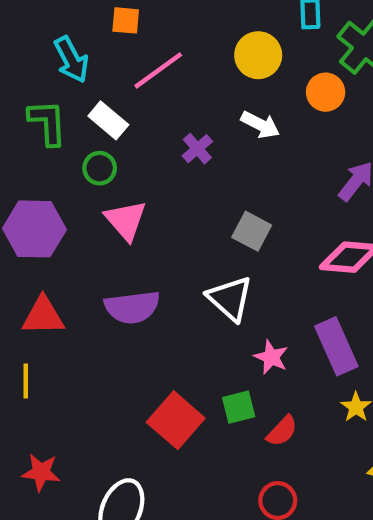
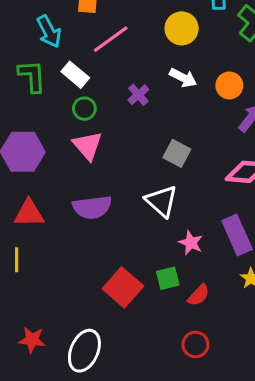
orange circle: (326, 92) -> (229, 85), moved
green circle: (100, 168) -> (84, 109), moved
red star: (41, 472) -> (32, 340), moved

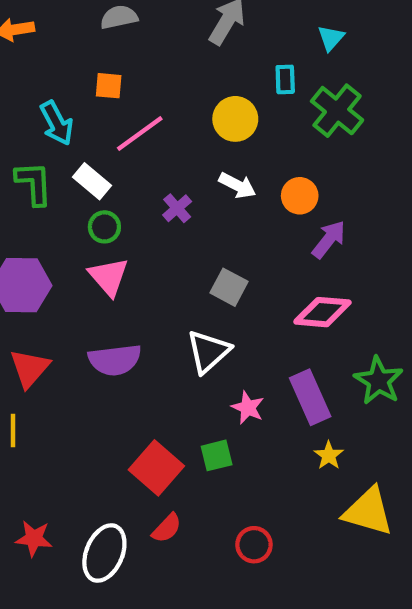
white triangle: (162, 201) -> (208, 352), turned 36
red triangle: (29, 213) -> (30, 368), turned -48
red semicircle: (199, 295) -> (167, 528), moved

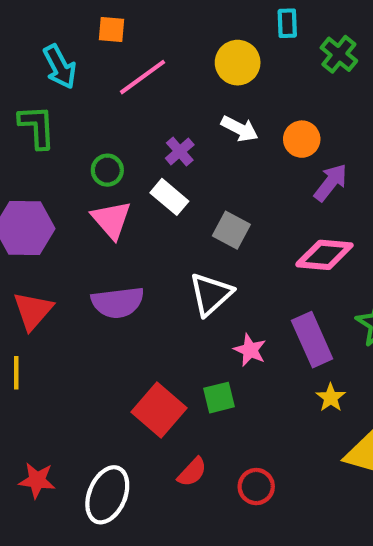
green cross: (337, 111) -> (339, 54), size x0.7
white rectangle: (92, 181) -> (169, 197), moved
red semicircle: (167, 528) -> (192, 472), moved

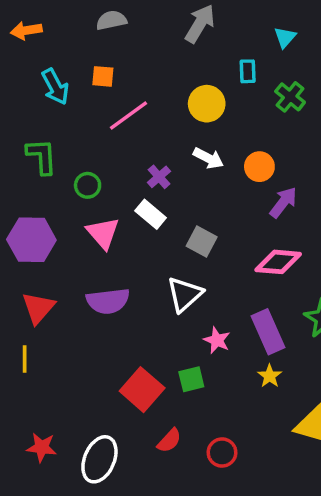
cyan arrow: (60, 67) -> (55, 87), moved
green circle: (107, 170) -> (88, 185), moved
yellow star: (331, 398) -> (270, 376), moved

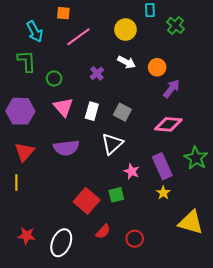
cyan arrow: (55, 87) -> (35, 32), moved
white rectangle: (151, 214) -> (92, 111), moved, turned 66

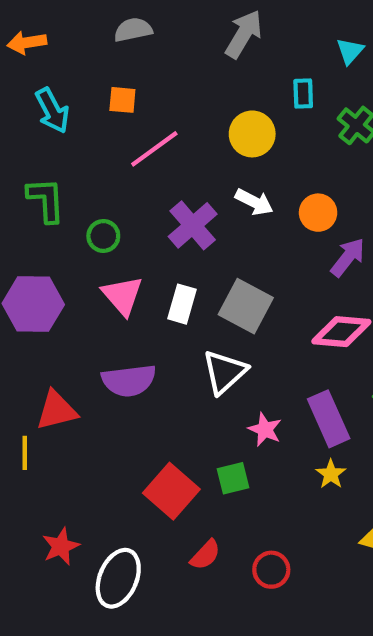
cyan arrow: (35, 32) -> (52, 111), moved
purple cross: (97, 73) -> (193, 225), size x1.6
gray square: (122, 112) -> (246, 306), size x1.4
red triangle: (24, 152) -> (57, 410), moved, turned 35
red star: (27, 236) -> (61, 546), moved, turned -30

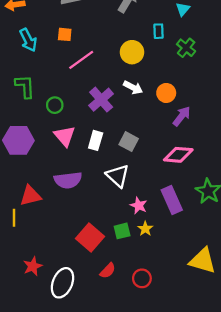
gray square: (246, 306) -> (129, 142), size x0.7
white triangle: (225, 372) -> (118, 176), turned -35
yellow star: (331, 474) -> (145, 229), moved

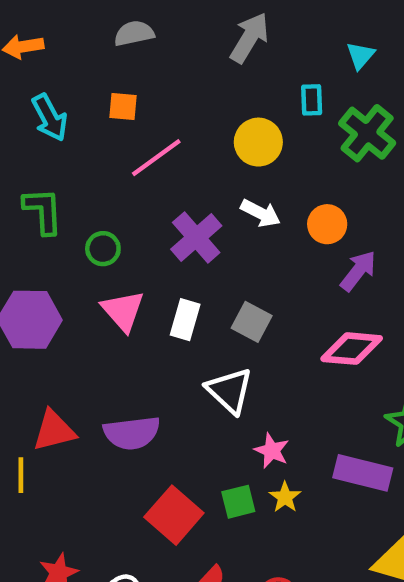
green cross: (186, 48) -> (367, 133), size x1.4
purple semicircle: (68, 180) -> (132, 433), moved
purple rectangle: (172, 200) -> (363, 473), moved, turned -52

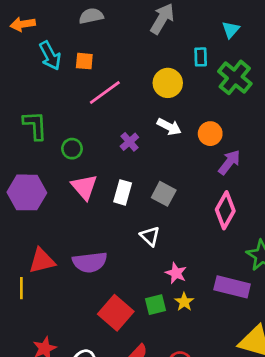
cyan arrow: (50, 118) -> (50, 56), moved
purple cross: (196, 238) -> (129, 142), size x0.6
pink diamond: (352, 349) -> (225, 210), turned -66
white triangle: (229, 391) -> (150, 236), size x0.7

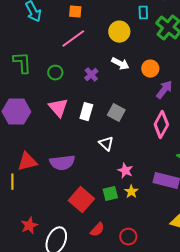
orange square: (84, 61) -> (75, 12), moved
green circle: (72, 149) -> (55, 73), moved

